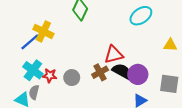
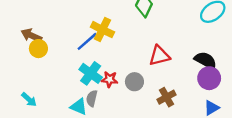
red triangle: (114, 54) -> (159, 56), moved
black semicircle: (122, 71) -> (206, 60), moved
brown cross: (100, 72) -> (166, 97), moved

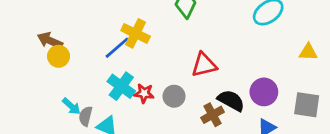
black semicircle: (206, 60) -> (231, 100), moved
gray semicircle: (92, 98) -> (86, 116), moved
cyan arrow: (29, 100) -> (71, 106), moved

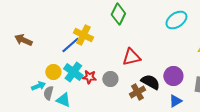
yellow circle: (58, 56) -> (53, 72), moved
cyan arrow: (71, 106) -> (38, 86), turned -64

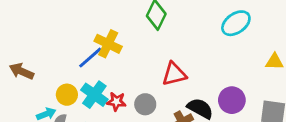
brown arrow: (23, 40) -> (22, 71), moved

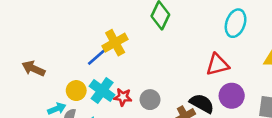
cyan ellipse: (236, 23) -> (236, 23), turned -36
yellow cross: (108, 44) -> (115, 43), turned 35
red triangle: (174, 74) -> (217, 65), moved

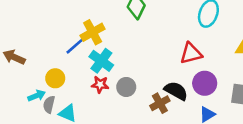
cyan cross: (102, 91) -> (101, 61), moved

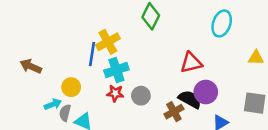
blue line: (76, 45) -> (92, 54), turned -40
red triangle: (191, 53) -> (191, 63), moved
cyan cross: (101, 61) -> (116, 70), turned 35
purple circle: (205, 83) -> (206, 92), moved

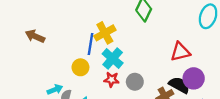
brown arrow: (31, 66) -> (35, 36), moved
cyan cross: (116, 70) -> (113, 58), turned -30
yellow circle: (71, 87) -> (80, 67), moved

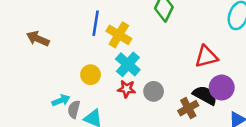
yellow cross: (105, 33) -> (119, 35), turned -30
blue line: (90, 44) -> (96, 23), moved

